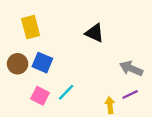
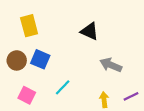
gray arrow: (131, 68) -> (111, 65), moved
purple line: (130, 95) -> (131, 96), moved
pink square: (40, 96) -> (27, 95), moved

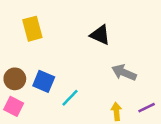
blue square: (40, 59) -> (44, 81), moved
brown circle: (17, 60) -> (15, 79), moved
pink square: (27, 95) -> (14, 106), moved

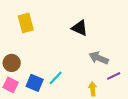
blue square: (44, 81) -> (35, 83), moved
purple line: (147, 108) -> (114, 76), moved

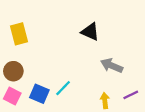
yellow rectangle: (26, 23) -> (19, 34), moved
purple line: (114, 76) -> (131, 95), moved

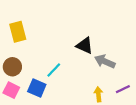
black triangle: (90, 32) -> (85, 46), moved
cyan line: (63, 88) -> (54, 70), moved

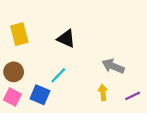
black triangle: (85, 46) -> (66, 39), moved
yellow arrow: (98, 94) -> (103, 92), moved

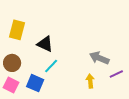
yellow rectangle: (19, 34) -> (17, 30), turned 30
black triangle: (66, 39) -> (45, 44), moved
purple line: (133, 96) -> (116, 74), moved

